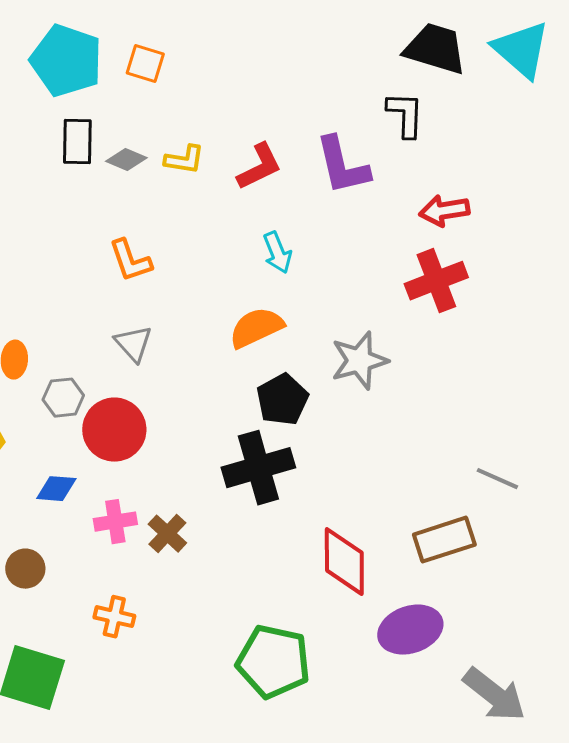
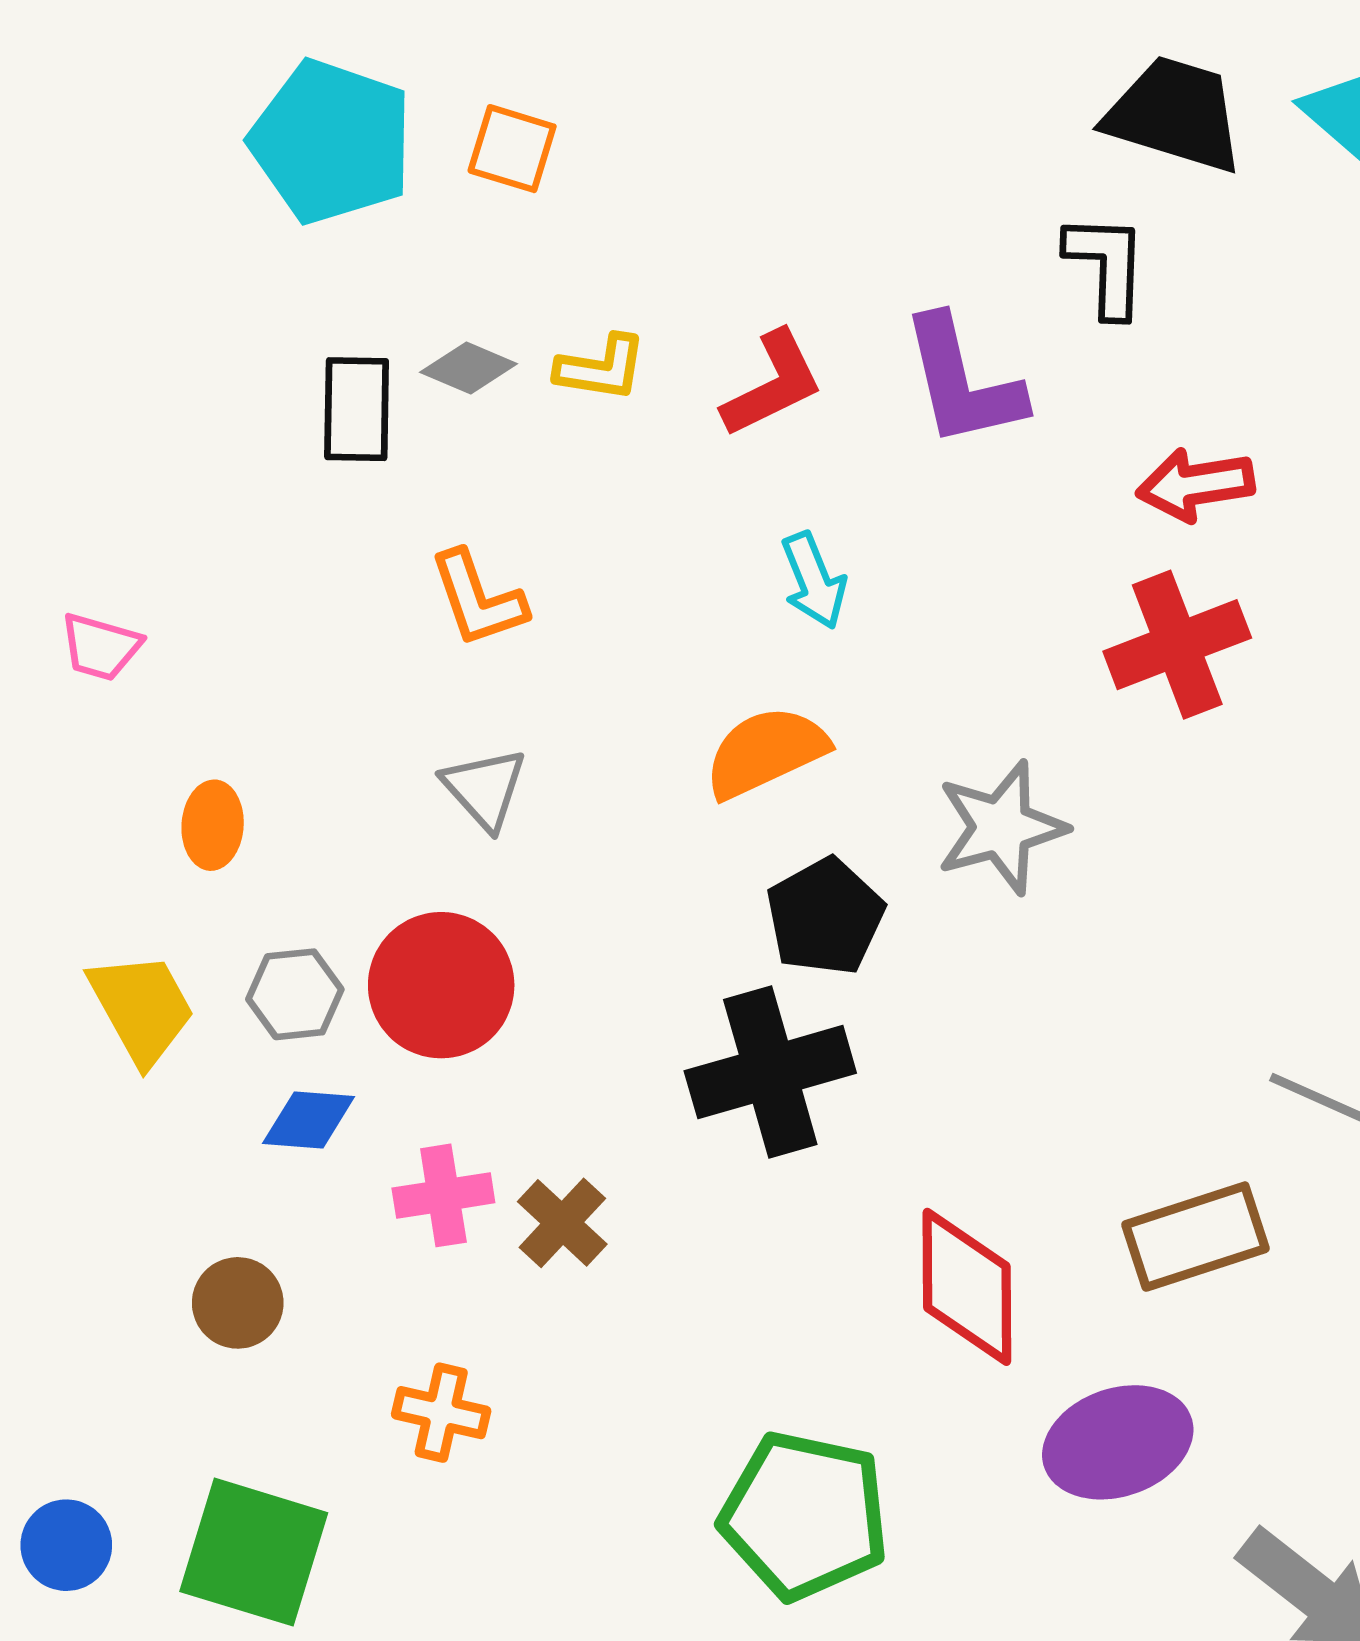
black rectangle: (77, 142) -> (357, 409), moved
gray hexagon: (63, 398) -> (295, 994), moved

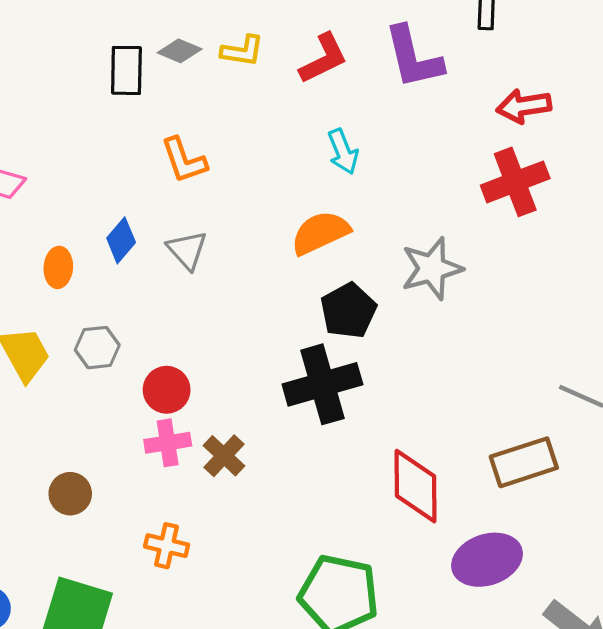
red circle: (441, 985) -> (167, 390), moved, size x0.7
blue diamond: (309, 1120) -> (121, 240), moved, turned -54

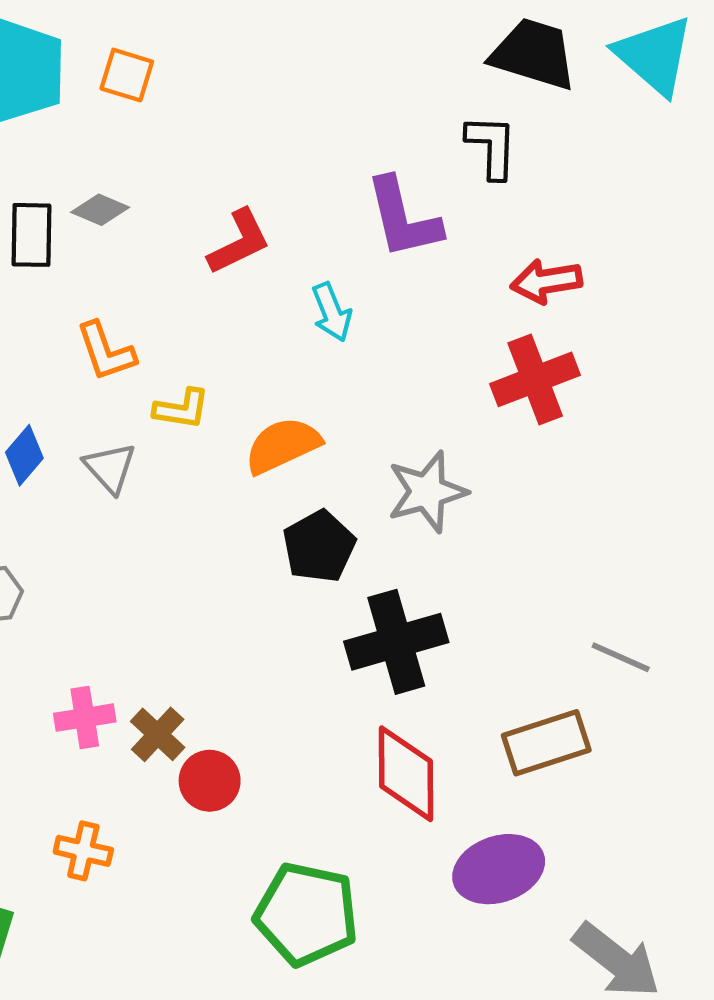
yellow L-shape: (242, 51) -> (182, 409), moved
red L-shape: (324, 58) -> (239, 242), moved
cyan arrow: (343, 152) -> (332, 312), moved
black cross: (322, 384) -> (396, 642), moved
red circle: (167, 390) -> (210, 781), moved

